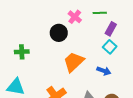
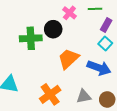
green cross: (22, 52) -> (31, 38), moved, size x1.5
blue arrow: (104, 71) -> (99, 68), size x1.6

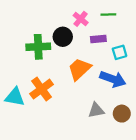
purple rectangle: (106, 25) -> (98, 39), moved, turned 56
cyan square: (105, 43) -> (120, 52), turned 32
orange cross: (50, 94) -> (42, 89), moved

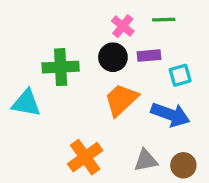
black circle: (63, 37) -> (113, 57), moved
orange cross: (42, 89) -> (85, 157), moved
cyan triangle: (15, 97) -> (26, 103), moved

